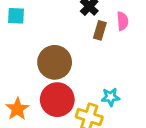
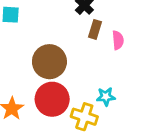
pink semicircle: (123, 21) -> (118, 40), moved

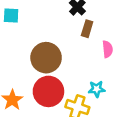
pink semicircle: (118, 40) -> (108, 49), moved

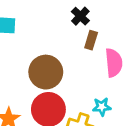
pink semicircle: (108, 49) -> (114, 63), size x1.5

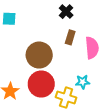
brown rectangle: (91, 40) -> (70, 37), moved

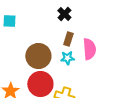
cyan star: (83, 82) -> (67, 58), moved

